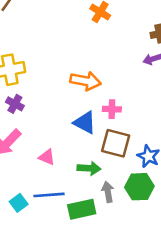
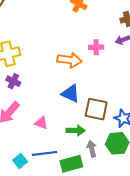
pink cross: (112, 109) -> (96, 47), moved

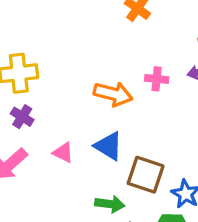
pink triangle: (41, 123) -> (63, 152), moved

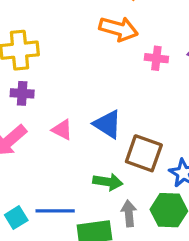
orange arrow: (113, 94) -> (119, 29), moved
purple cross: (22, 117) -> (22, 93), turned -30

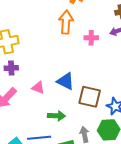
orange arrow: (119, 29) -> (66, 22), turned -95
green arrow: (108, 182) -> (56, 116), moved

